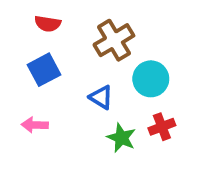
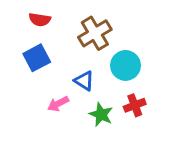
pink arrow: (35, 125) -> (58, 104), moved, turned -30

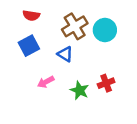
cyan circle: (126, 65) -> (105, 30), moved
blue triangle: (84, 81) -> (65, 54), moved

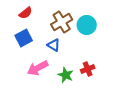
red semicircle: (31, 16) -> (26, 13), turned -48
pink arrow: (46, 82) -> (38, 68), size x1.5

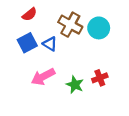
brown cross: (62, 22) -> (70, 25), turned -30
blue triangle: (54, 45) -> (50, 44), moved

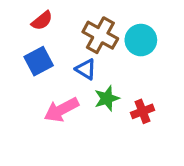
blue triangle: (50, 44) -> (86, 69), moved
green star: (75, 85) -> (107, 98), moved, turned 30

